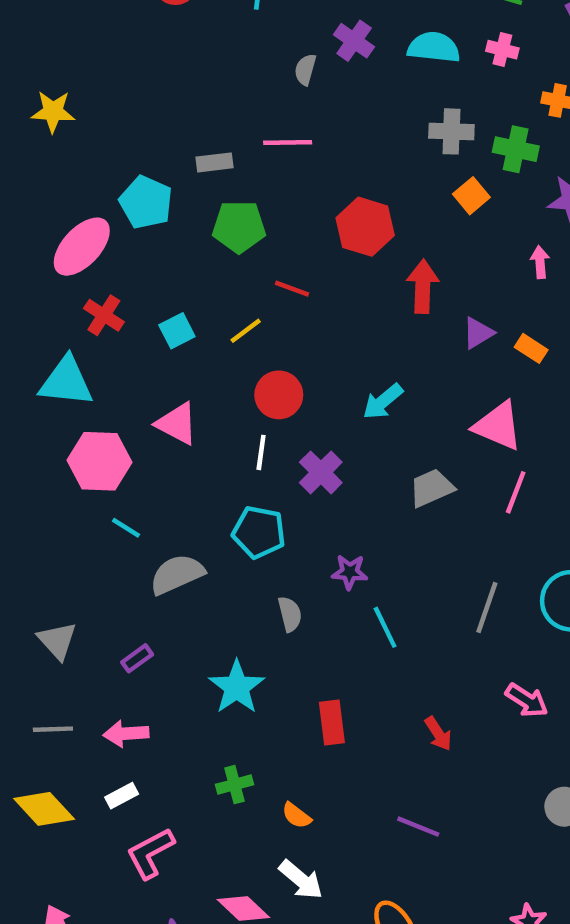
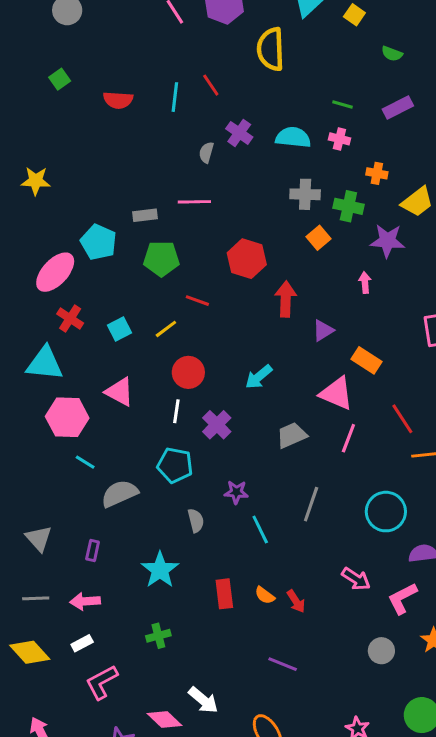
orange rectangle: (531, 348) -> (366, 360), moved, size x1.4
gray line: (487, 607) -> (311, 504), moved
purple rectangle: (137, 658) -> (93, 550), turned -42
orange semicircle: (296, 816) -> (265, 595), moved

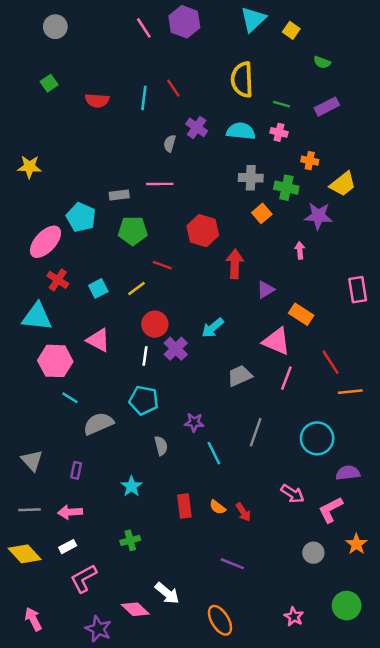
yellow semicircle: (271, 49) -> (242, 80), moved
purple cross: (217, 425) -> (176, 349), moved
cyan star: (160, 570) -> (131, 486), size x0.7

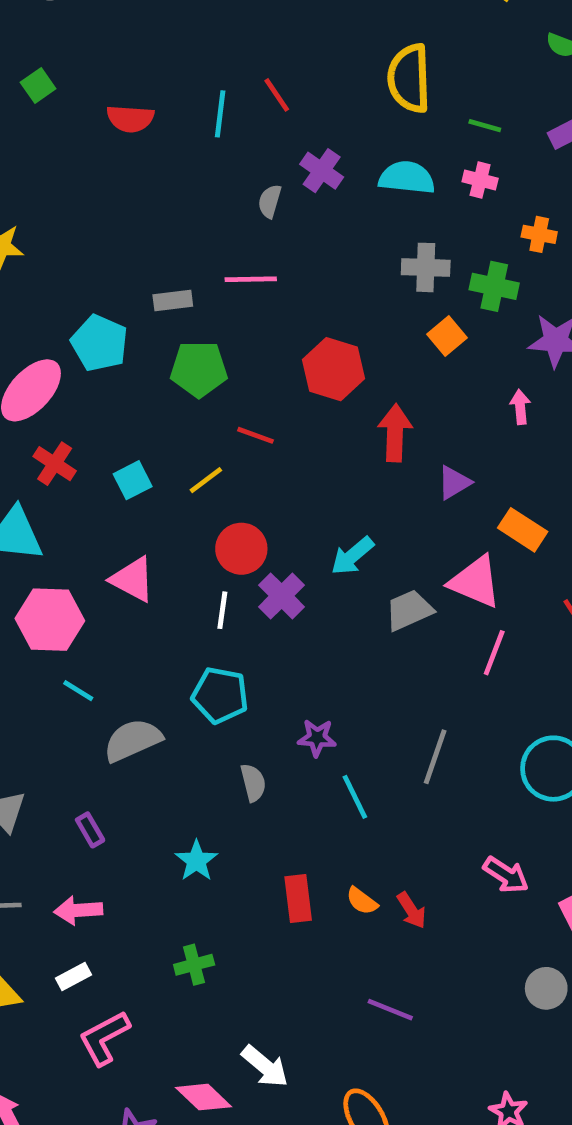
gray trapezoid: (240, 376) -> (409, 610), moved
purple rectangle: (76, 470) -> (90, 830), turned -42

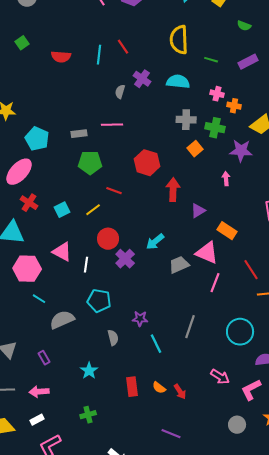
pink cross: (480, 180) -> (217, 94), moved
cyan pentagon: (100, 343) -> (37, 139), moved
white line: (222, 610) -> (86, 265), moved

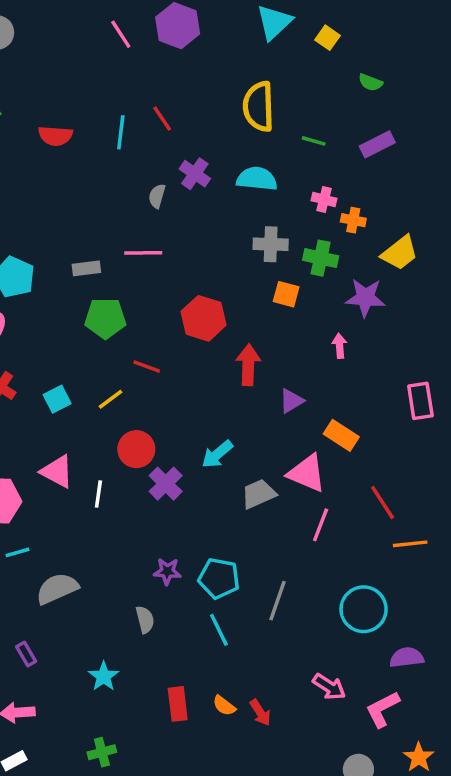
orange square: (195, 149) -> (286, 294), turned -35
cyan line: (39, 299) -> (18, 552), turned -48
cyan pentagon: (99, 301) -> (219, 578), moved
purple star: (140, 319) -> (167, 571), moved

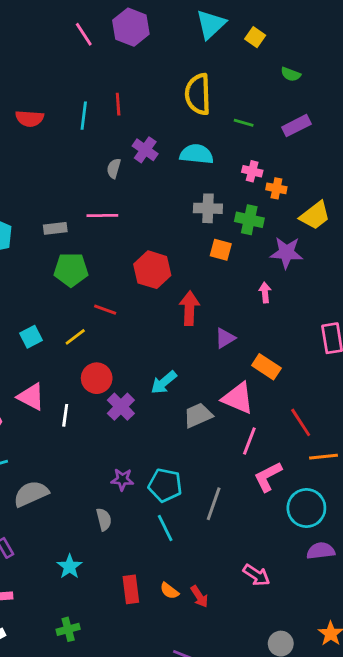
red line: (162, 119) -> (118, 104), turned 30
cyan circle: (364, 609) -> (306, 508), moved
pink L-shape: (383, 709) -> (268, 477), moved

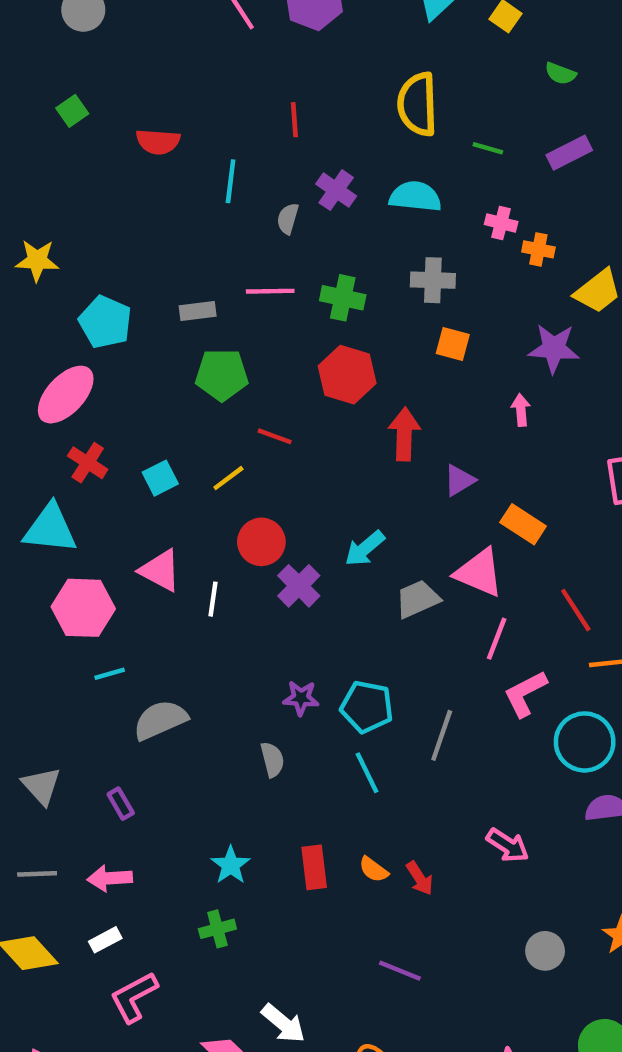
cyan line: (84, 116) -> (231, 181), moved
green cross: (249, 220) -> (343, 298), moved
cyan star: (70, 567) -> (231, 865), moved

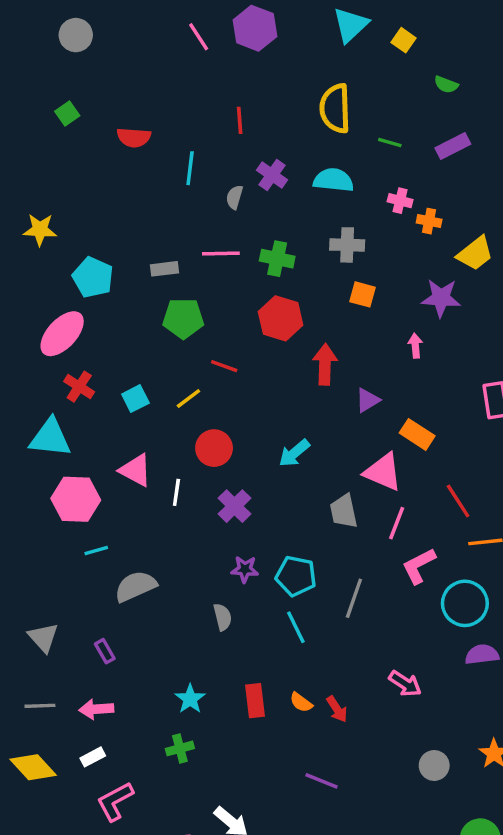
purple cross: (299, 586) -> (234, 506), moved
gray trapezoid: (417, 599) -> (344, 511), moved, turned -78

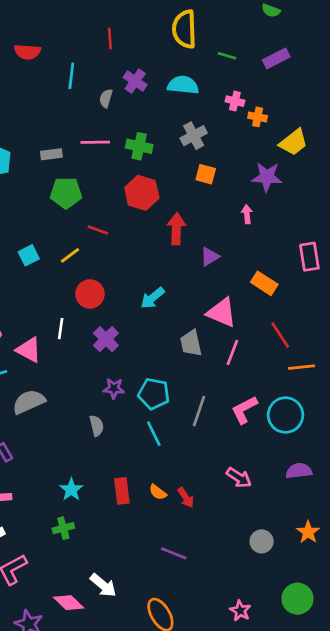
gray cross: (347, 245) -> (194, 136), turned -30
orange rectangle: (417, 434) -> (264, 283), moved
pink triangle: (135, 470) -> (29, 350), moved
pink L-shape: (419, 566) -> (244, 410), moved
purple semicircle: (482, 655) -> (299, 471), moved

